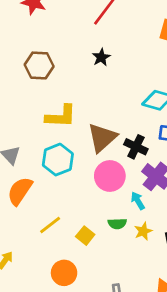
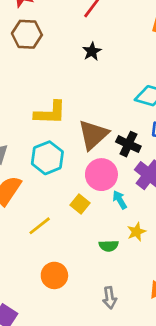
brown hexagon: (39, 65) -> (27, 34), moved
cyan arrow: (138, 201) -> (120, 200), moved
green semicircle: (117, 224) -> (109, 246), moved
yellow square: (85, 236) -> (80, 204), moved

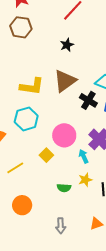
brown triangle: (93, 135) -> (65, 81), moved
black cross: (128, 144) -> (88, 100), moved
cyan arrow: (120, 200) -> (84, 156), moved

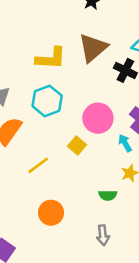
green semicircle: (64, 188) -> (108, 195), moved

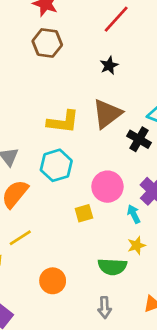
yellow square: (77, 145) -> (84, 213), turned 30
yellow line: (38, 165) -> (20, 238), moved
green semicircle: (108, 195) -> (112, 267), size x1.5

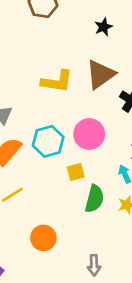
cyan hexagon: (56, 165) -> (48, 141), moved
pink circle: (107, 187) -> (89, 134), moved
green semicircle: (112, 267) -> (94, 199), moved, turned -80

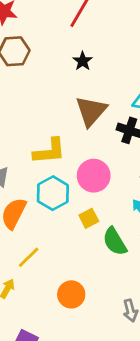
yellow L-shape: (57, 81) -> (49, 151), moved
green semicircle: (94, 199) -> (115, 241), turned 148

